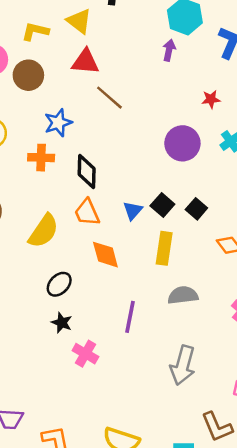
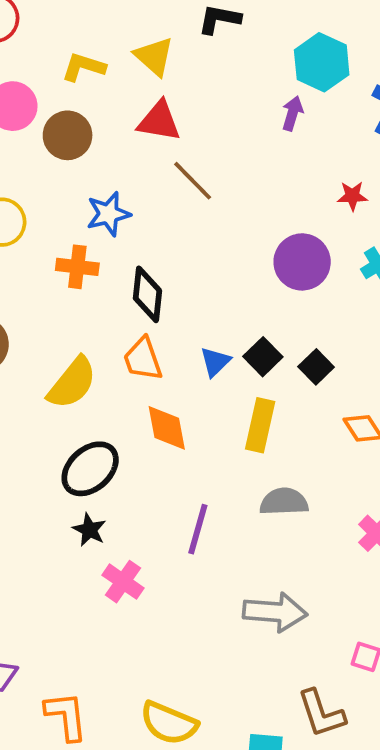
black ellipse: (59, 284) -> (90, 469), size x1.4
gray arrow: (183, 365) -> (275, 612), turned -105

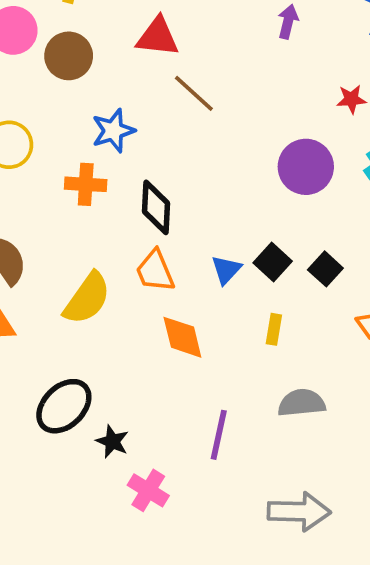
yellow rectangle: (260, 425) -> (274, 329), size x0.6
black ellipse: (90, 469) -> (64, 406), moved

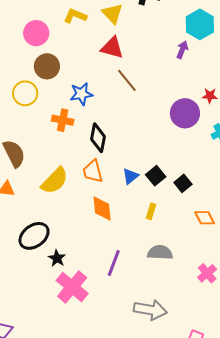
brown circle: (69, 56) -> (47, 66), moved
purple circle: (306, 167) -> (185, 113), moved
pink cross: (148, 490) -> (72, 287), size x1.5

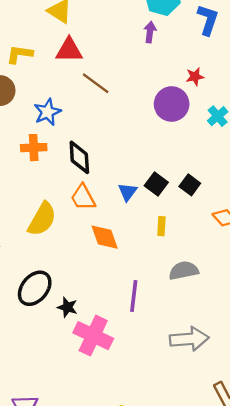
yellow L-shape: (75, 16) -> (20, 54), moved

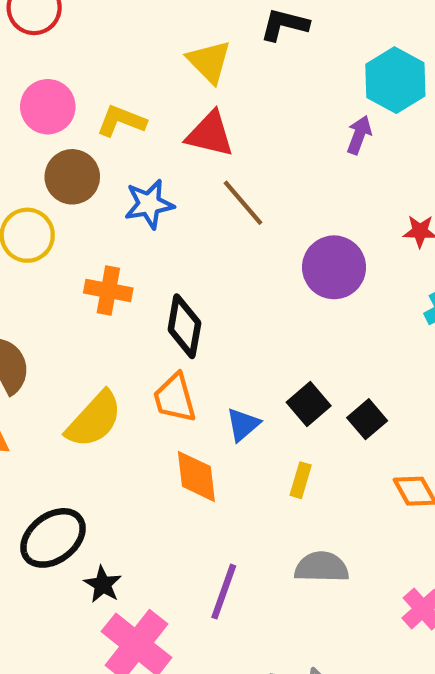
purple circle: (172, 104) -> (334, 267), moved
blue star: (47, 112) -> (149, 204), moved
blue triangle: (128, 192) -> (243, 425), moved

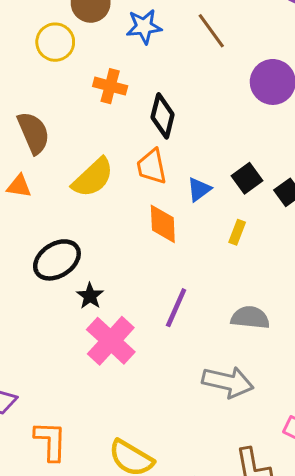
gray semicircle: (322, 567) -> (250, 318), moved

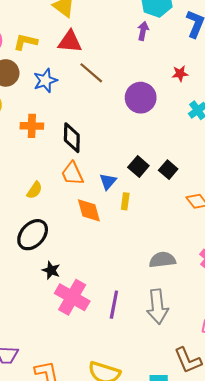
yellow semicircle: (93, 178) -> (35, 190), size x0.6
yellow rectangle: (237, 232) -> (125, 201), moved
black ellipse: (57, 260) -> (33, 235), moved
purple line: (176, 308) -> (114, 305), moved
gray arrow: (228, 382) -> (157, 307), turned 84

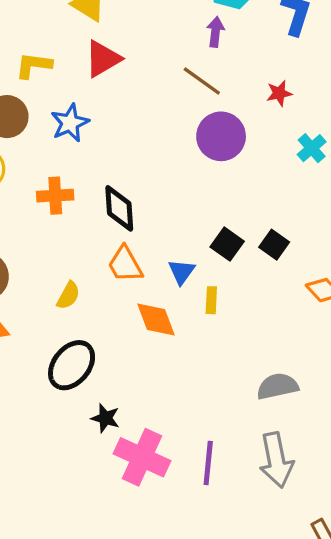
red triangle: (70, 42) -> (103, 59), turned -30
brown line: (91, 73) -> (202, 81), moved

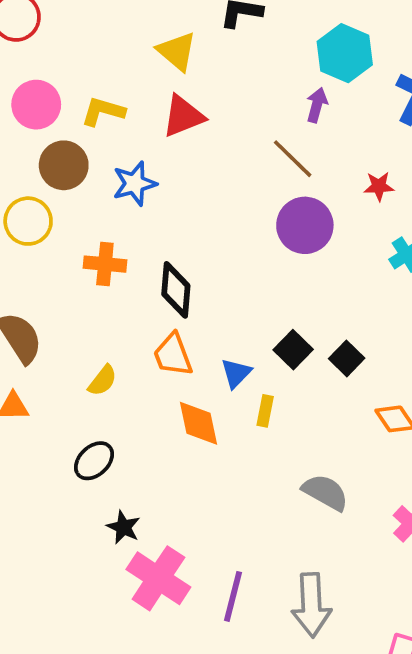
black ellipse: (72, 365) -> (94, 461), size x0.7
gray semicircle: (277, 386) -> (325, 492), moved, turned 33

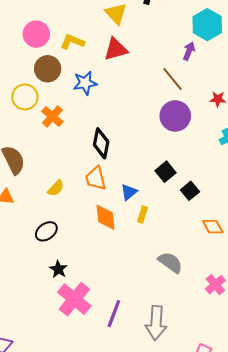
orange cross: (105, 264) -> (52, 116), moved, turned 30
black square: (293, 350) -> (166, 172), moved

